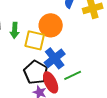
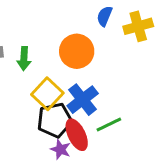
yellow square: (35, 40) -> (47, 94), moved, turned 30
black pentagon: (36, 72) -> (55, 120), turned 30

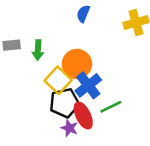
blue semicircle: (104, 16) -> (83, 14), moved
orange circle: (77, 51) -> (77, 64), moved

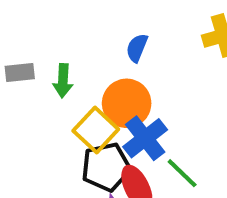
blue semicircle: (83, 14) -> (137, 48), moved
green line: (111, 107) -> (182, 173), turned 70

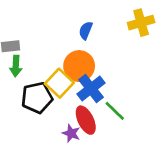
green arrow: (63, 81) -> (16, 66), moved
black pentagon: (106, 167) -> (37, 98), moved

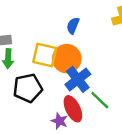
yellow square: (59, 83) -> (45, 55), moved, turned -30

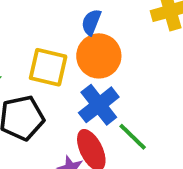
orange circle: (67, 59) -> (99, 56), moved

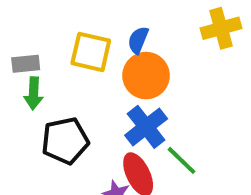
yellow square: (48, 67) -> (91, 52), moved

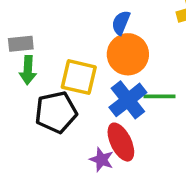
yellow square: (91, 52) -> (79, 77), moved
green line: (182, 160) -> (159, 96), moved, turned -44

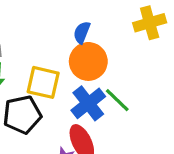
green line: (159, 96) -> (117, 100), turned 44

